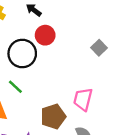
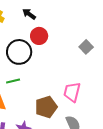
green line: (15, 87) -> (13, 81), turned -56

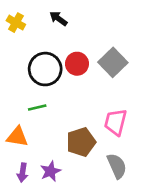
red circle: (39, 36) -> (77, 64), moved
gray square: (86, 47) -> (113, 62), moved, size x1.5

